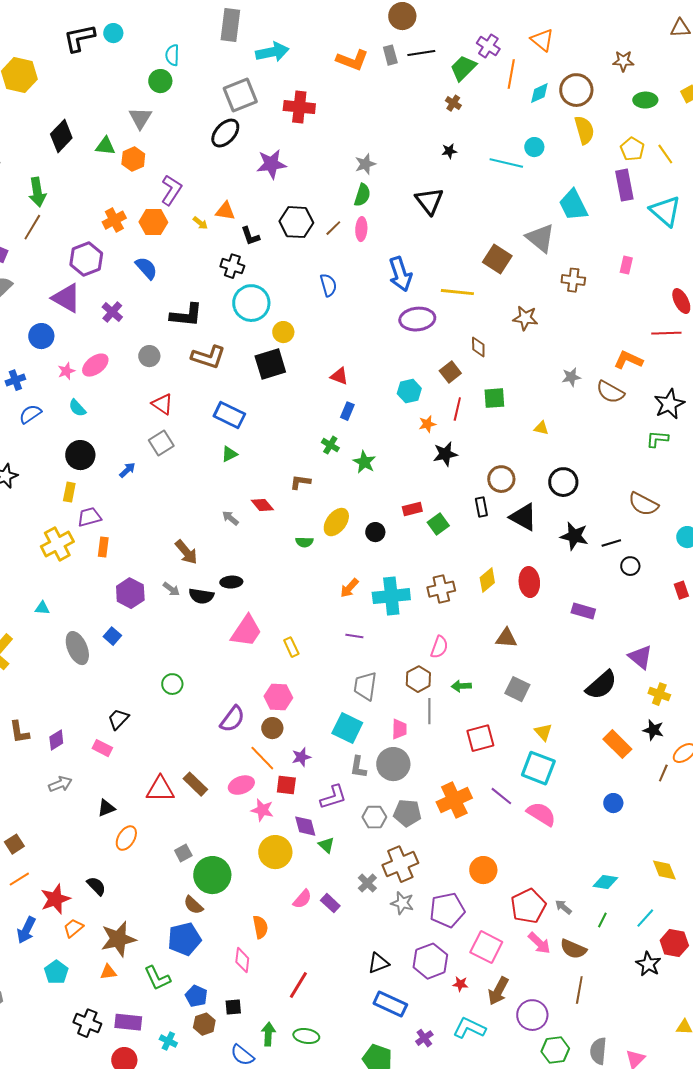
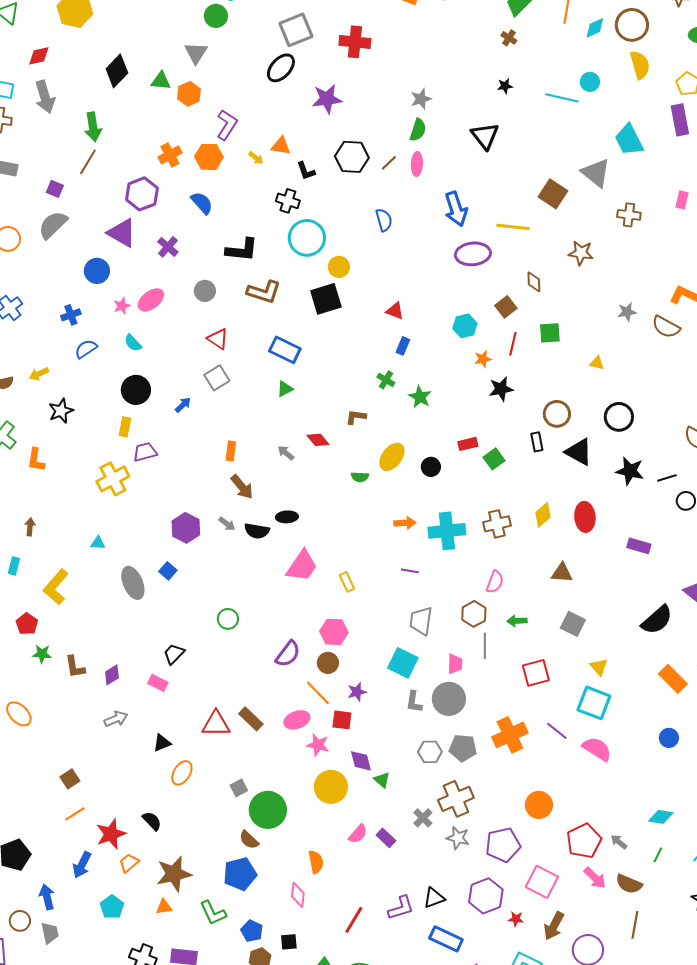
orange rectangle: (103, 547) -> (231, 451), moved
orange arrow: (349, 588) -> (405, 523), turned -135
purple L-shape: (333, 797) -> (401, 908), moved

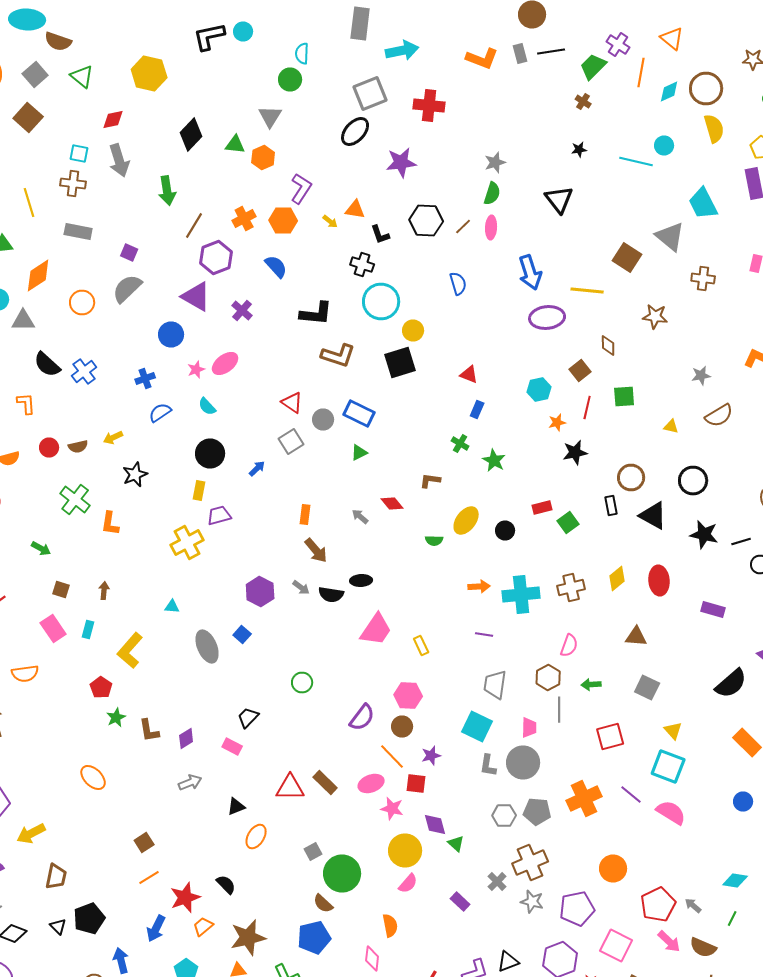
brown line: (88, 162) -> (194, 226), moved
gray circle: (205, 291) -> (323, 420), moved
brown semicircle: (666, 327) -> (719, 416), moved, turned -60
green star: (42, 654) -> (116, 718), turned -30
pink semicircle: (358, 834) -> (408, 884), moved

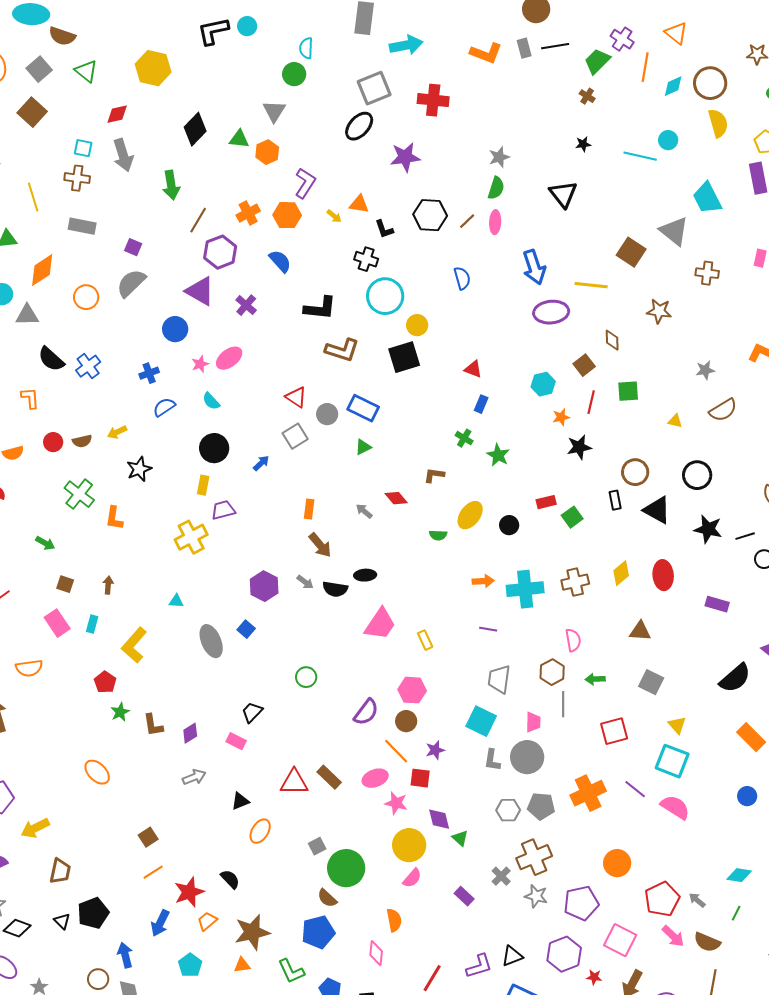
pink semicircle: (569, 646) -> (573, 640), turned -30

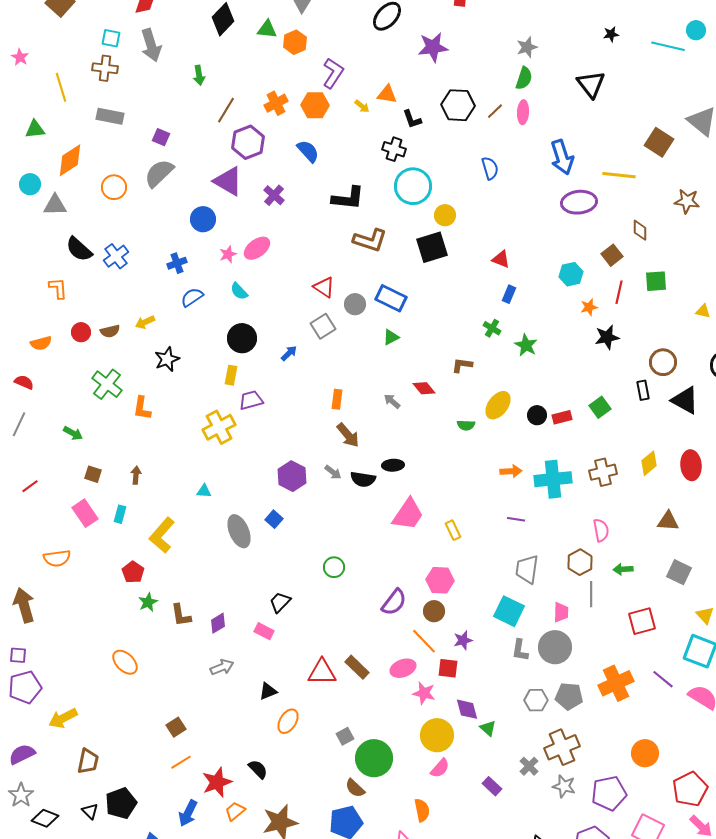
green arrow: (171, 185) -> (199, 75), size x0.7
red rectangle: (546, 502) -> (562, 417), moved

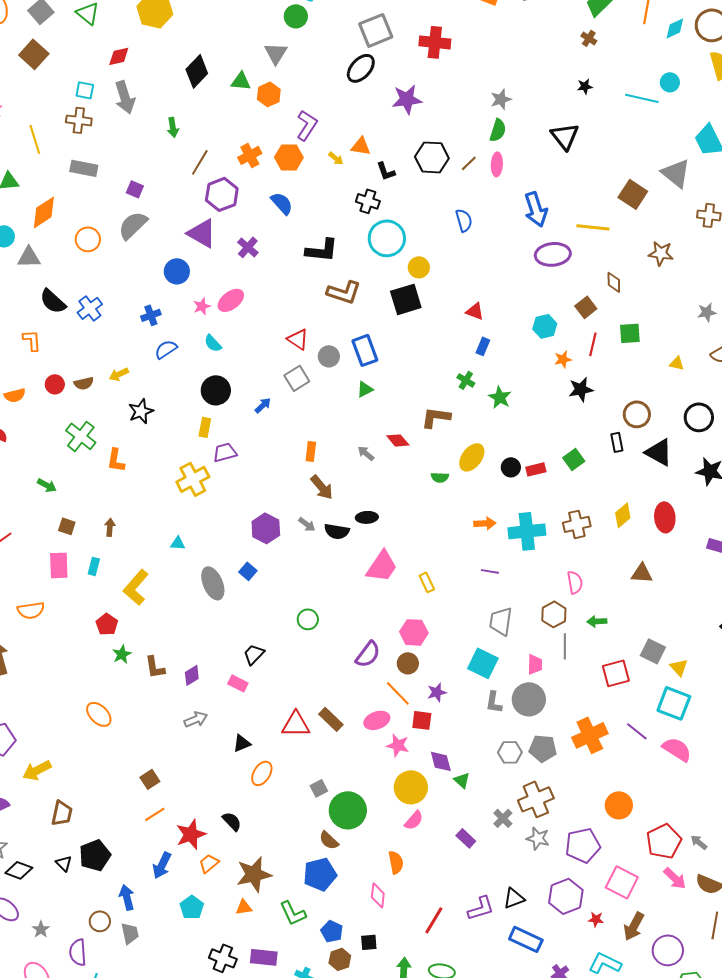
blue rectangle: (391, 298) -> (365, 350), turned 44
brown L-shape: (462, 365) -> (436, 417), size x1.4
pink rectangle: (85, 513) -> (59, 565), turned 32
gray square: (679, 572) -> (653, 651), moved

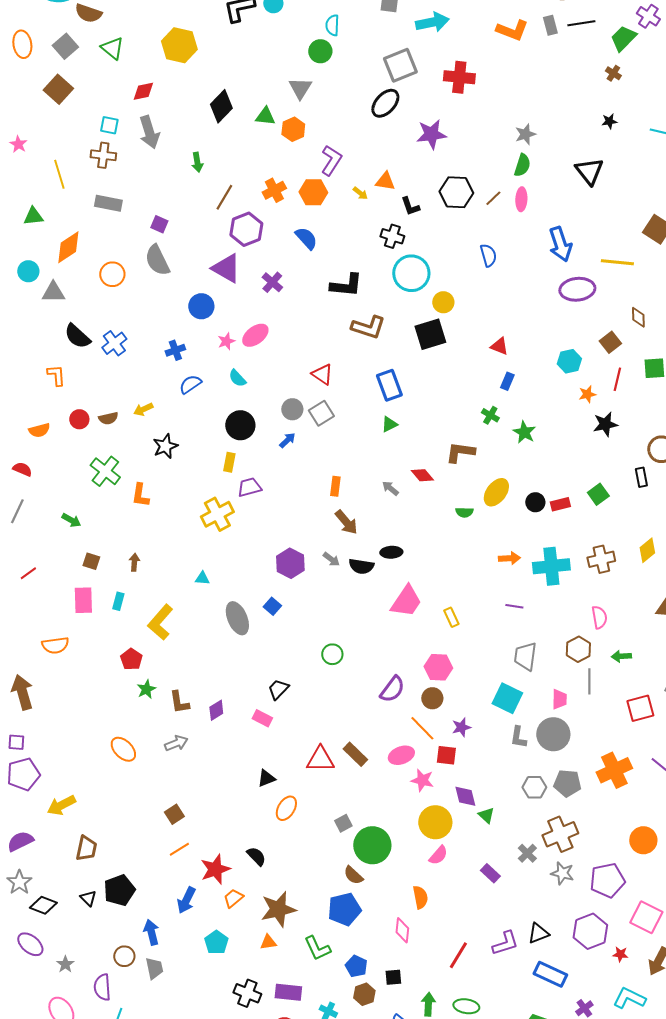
gray semicircle: (133, 225) -> (157, 260), turned -72
gray circle: (329, 356) -> (292, 409), moved
gray arrow: (196, 719) -> (176, 743), moved

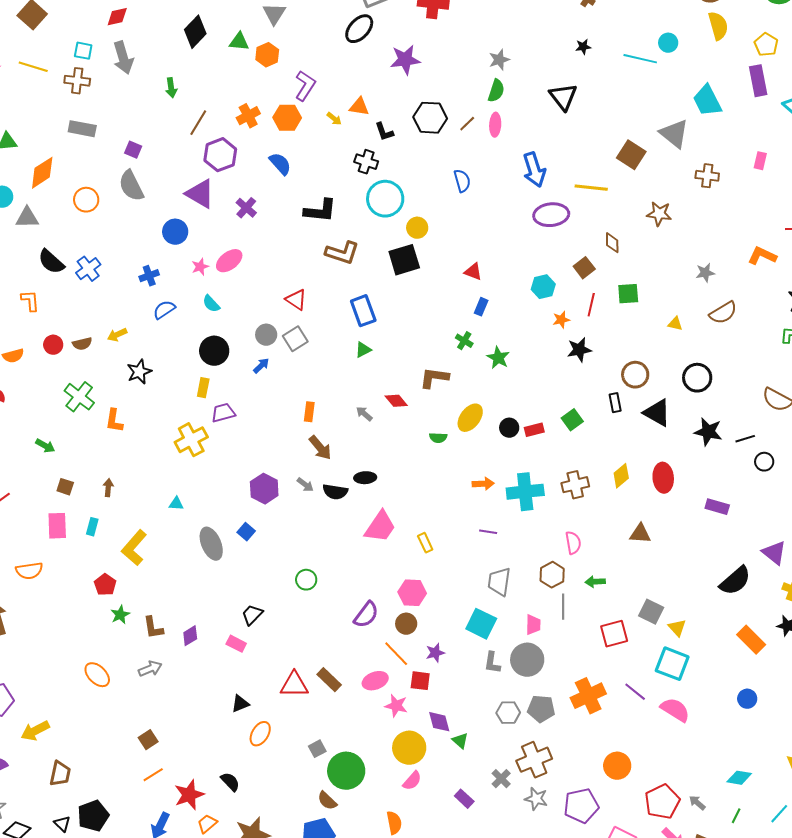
yellow line: (59, 174) -> (33, 67), moved, turned -56

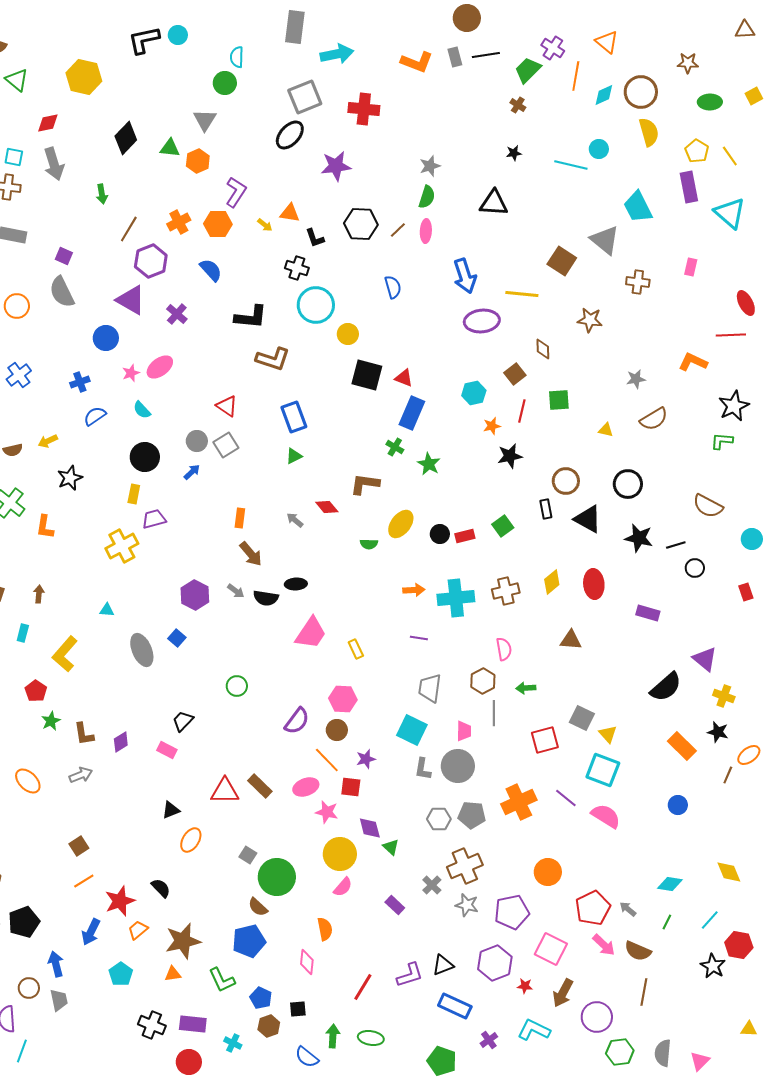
black triangle: (563, 97) -> (494, 203), turned -48
black square: (404, 260) -> (367, 375), moved, turned 32
blue rectangle: (481, 307) -> (412, 413), size x1.8
gray square: (317, 749) -> (248, 855), turned -30

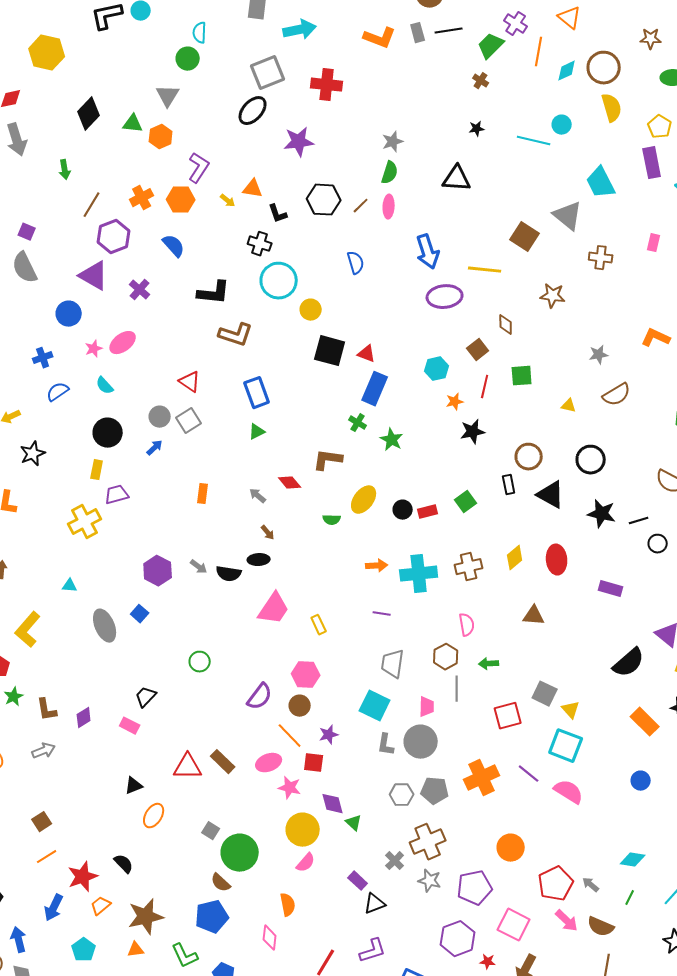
brown arrow: (251, 554) -> (268, 533), moved, size x0.6
black triangle: (443, 965) -> (375, 904), moved

